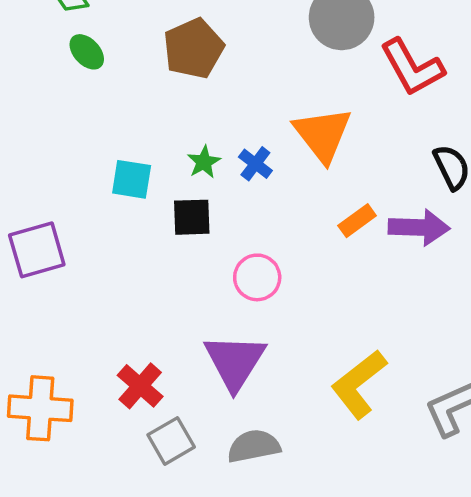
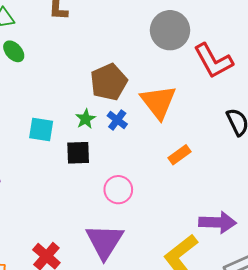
brown pentagon: (193, 48) -> (109, 82), moved
purple arrow: (419, 227) -> (218, 222), moved

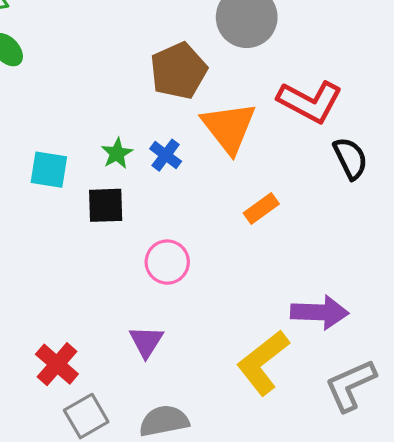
red L-shape: (213, 61) -> (310, 102), moved, turned -33
brown pentagon: (109, 82) -> (179, 71), moved
purple triangle: (105, 241) -> (146, 341), size x0.6

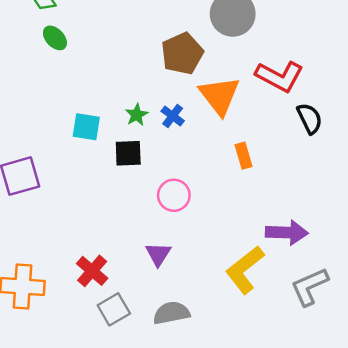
orange rectangle: (261, 209) -> (244, 156), turned -70

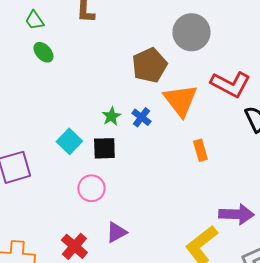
cyan square: (86, 127) -> (69, 141), moved, turned 35
pink circle: (174, 195) -> (91, 188), moved
purple triangle: (158, 254) -> (116, 232), moved, turned 30

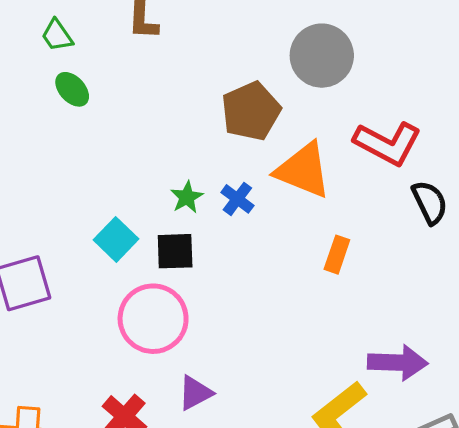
orange triangle: (180, 100) -> (303, 170), turned -30
orange rectangle: (200, 150) -> (337, 255), turned 35
pink circle: (91, 188) -> (153, 319), size x1.5

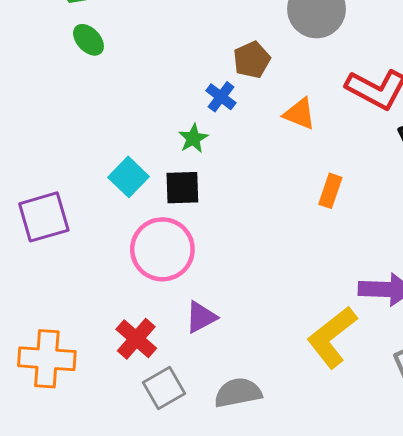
brown pentagon: (251, 111) -> (252, 60), size x0.7
orange triangle: (303, 170) -> (300, 114), size x0.6
blue cross: (237, 199) -> (221, 97), moved

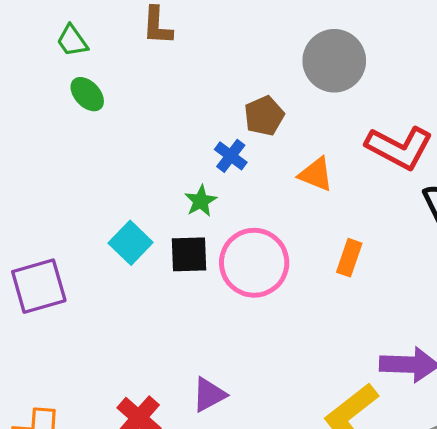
pink circle: (162, 249) -> (254, 263), moved

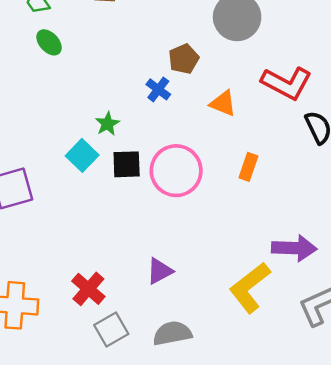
green star: (201, 201) -> (107, 124), moved
purple triangle: (209, 395) -> (160, 271), moved

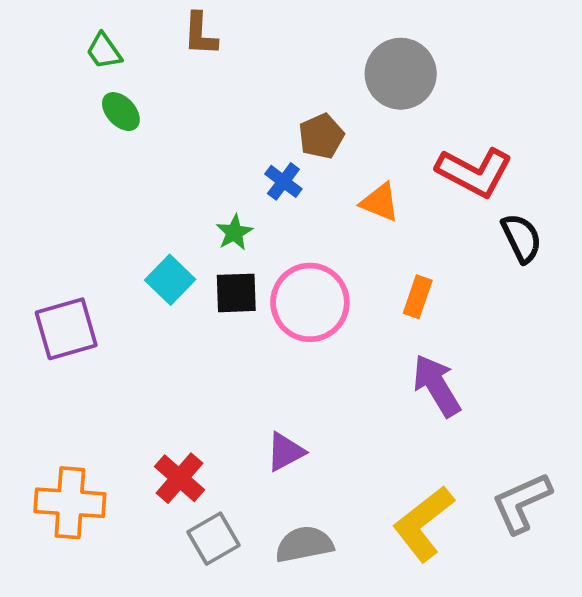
green star: (107, 124) -> (234, 232), moved
purple arrow: (294, 248) -> (437, 386), moved, turned -123
yellow L-shape: (250, 288) -> (423, 524), moved

